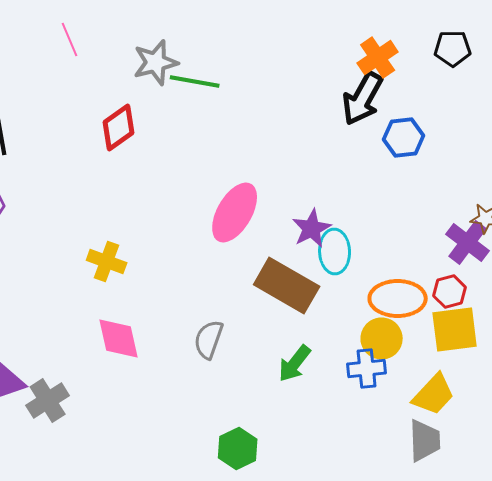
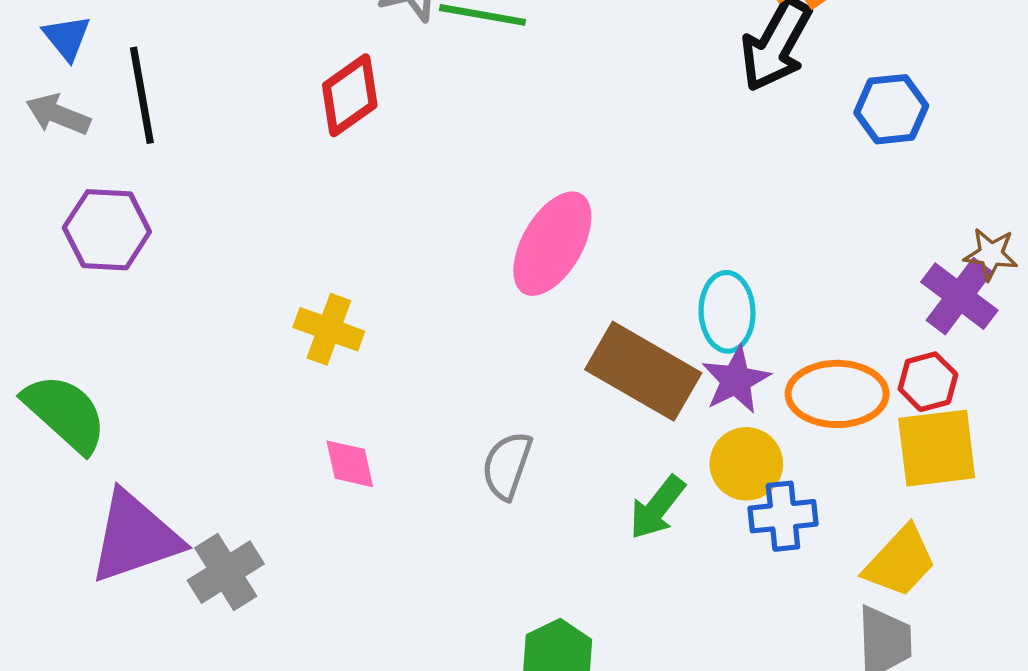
blue hexagon: (404, 138) -> (891, 109), moved
purple star: (312, 228) -> (736, 380), moved
pink diamond: (119, 338) -> (350, 464), size x0.7
yellow circle: (382, 338) -> (746, 464), moved

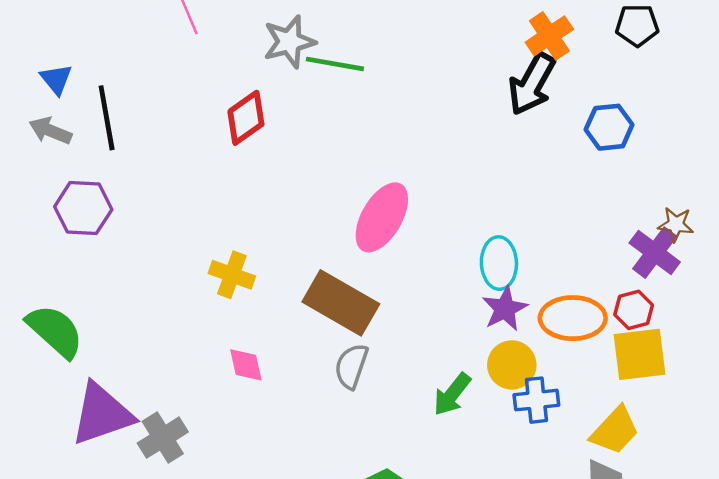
brown rectangle: (643, 371) -> (341, 303), moved

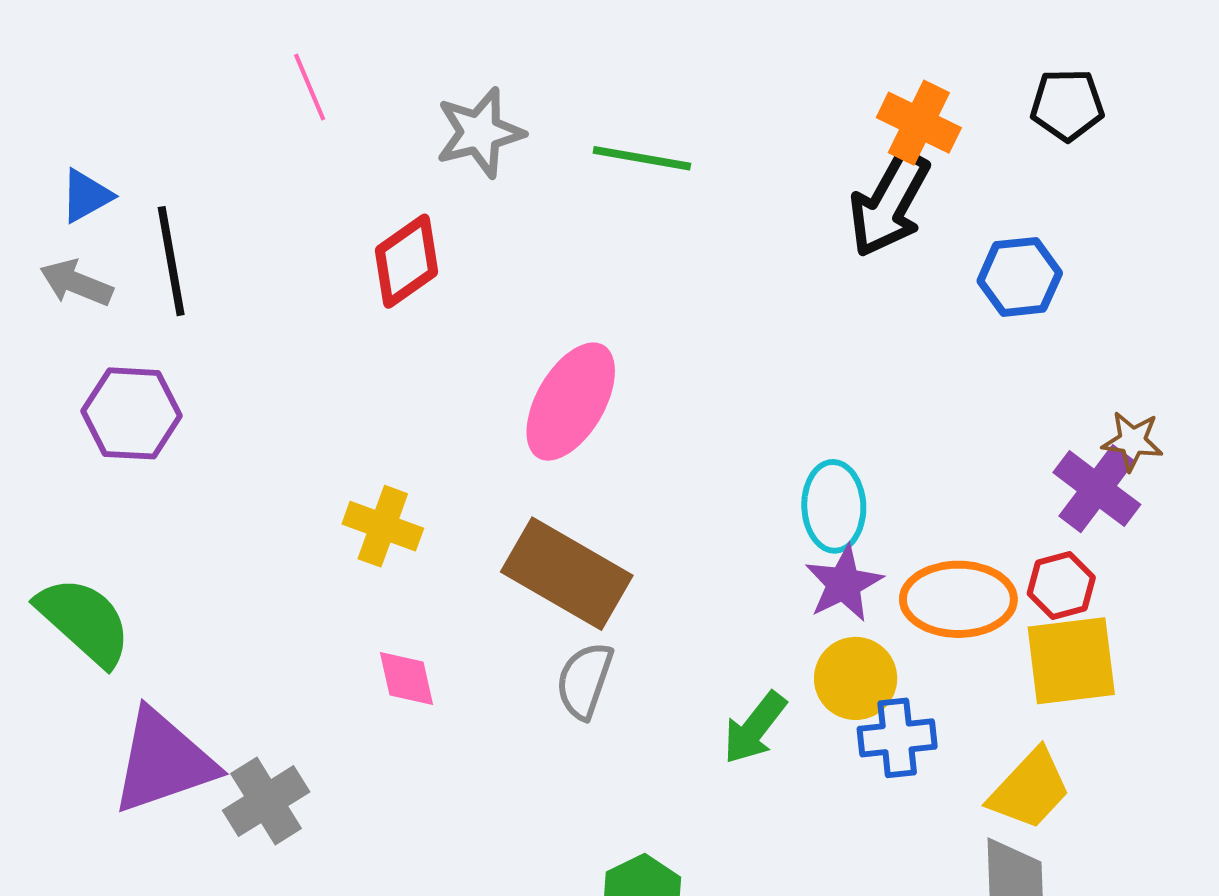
orange cross: (549, 36) -> (919, 123), turned -30
green line: (335, 64) -> (642, 158), moved
blue triangle: (56, 79) -> (86, 196), turned 40
pink ellipse: (382, 217) -> (571, 402), moved

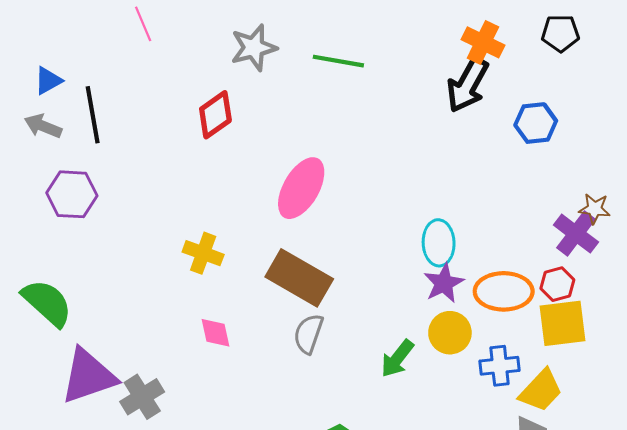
pink line: (310, 87) -> (143, 24), moved
blue cross: (897, 738) -> (500, 366), moved

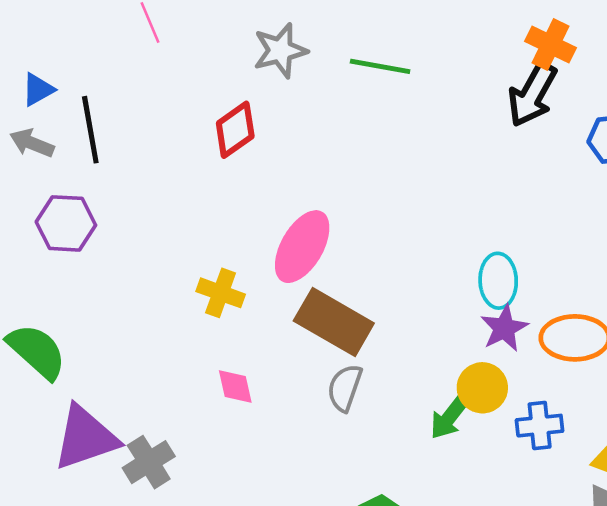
pink ellipse: (301, 188) -> (302, 247), moved
yellow circle: (450, 333) -> (482, 388), moved
blue cross: (500, 366) -> (540, 426), moved

